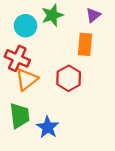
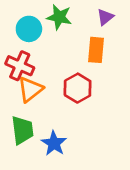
green star: (52, 15) -> (59, 17), turned 30

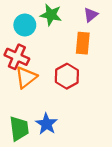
green trapezoid: (22, 130) -> (19, 128), moved

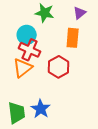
cyan circle: (25, 25) -> (27, 35), moved
red cross: (17, 57) -> (30, 50), moved

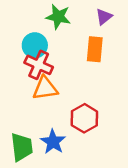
red hexagon: (59, 67) -> (84, 118), moved
orange triangle: (23, 68) -> (45, 88), moved, turned 30

